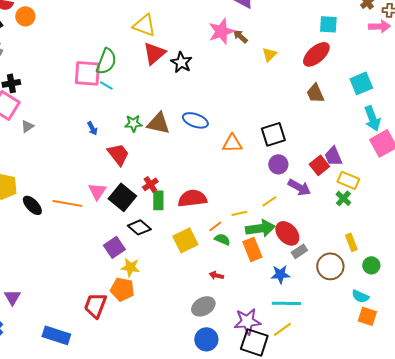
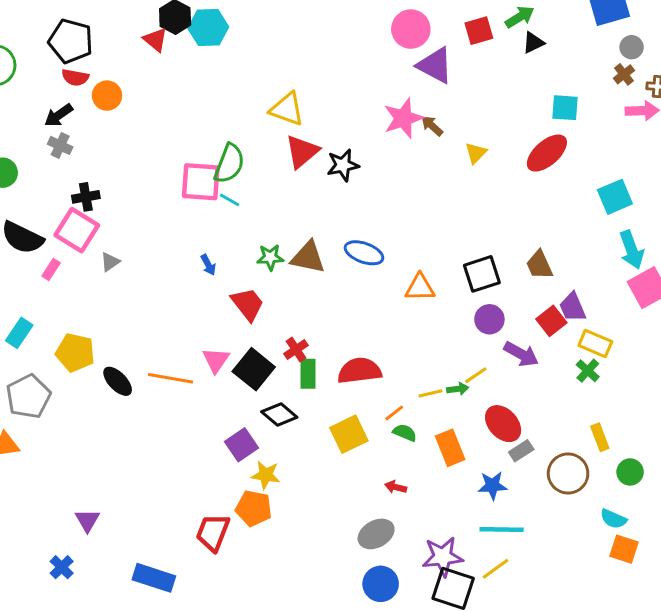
black star: (181, 62) -> (343, 165), turned 30
brown trapezoid: (315, 93) -> (539, 265), moved
green arrow: (260, 228) -> (458, 389), moved, size x0.5

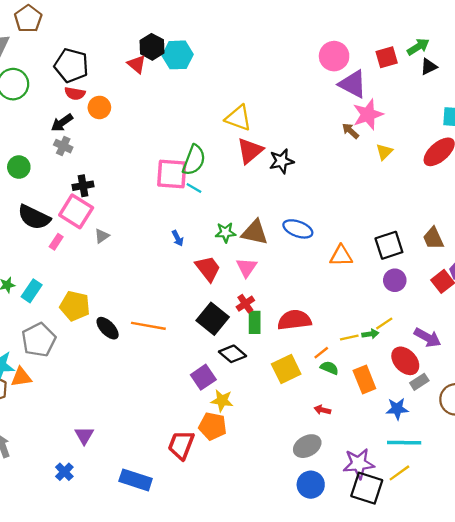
pink star: (403, 118) -> (368, 114), moved
purple arrow: (521, 354) -> (427, 337), moved
pink triangle: (216, 360) -> (246, 267), moved

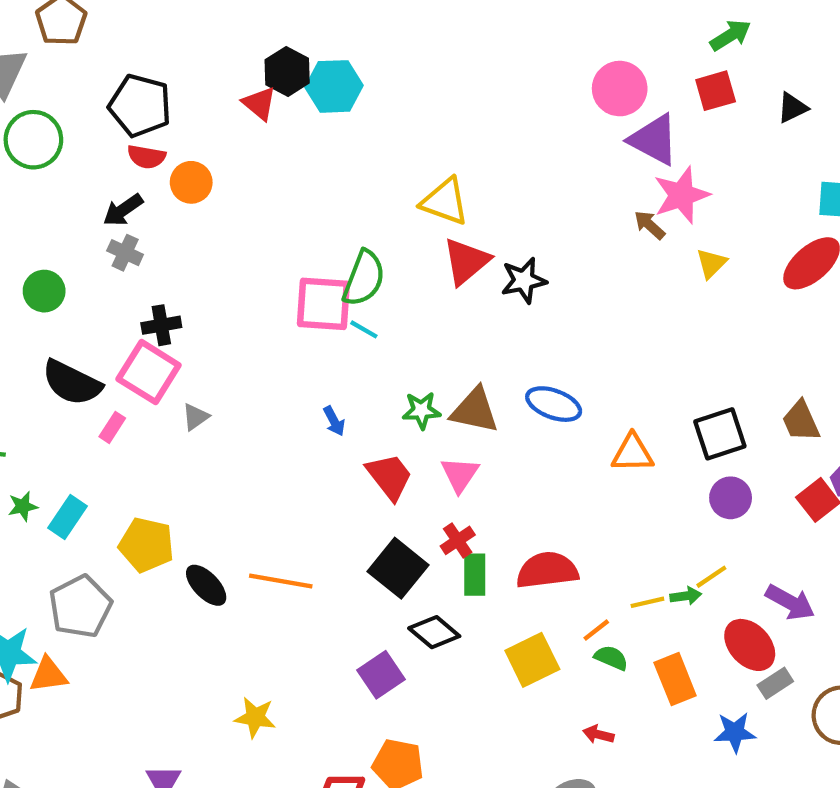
green arrow: (418, 47) -> (731, 35), moved
yellow star: (222, 401) -> (255, 717), moved

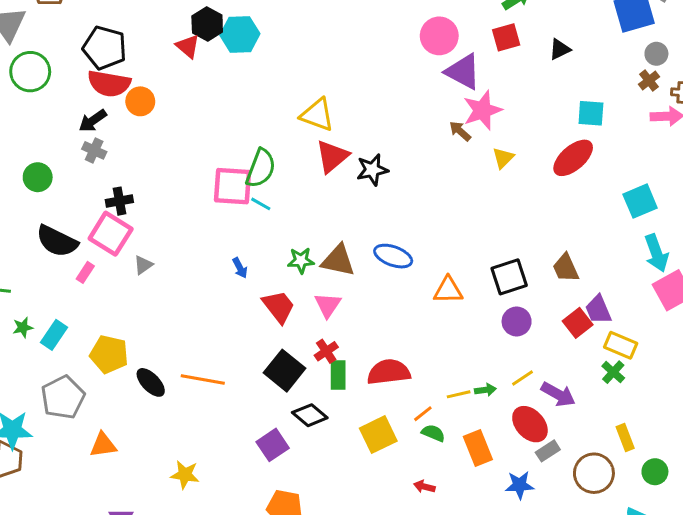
red semicircle: (146, 157) -> (109, 84), size x1.6
yellow line: (711, 577) -> (523, 378), moved
orange triangle: (48, 675) -> (103, 445), moved

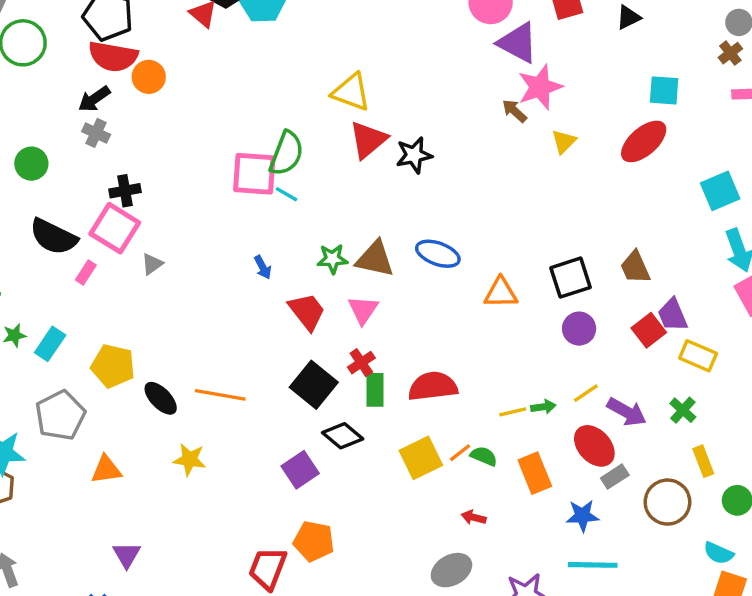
green cross: (613, 372) -> (683, 410), moved
orange line: (423, 414) -> (460, 453), moved
yellow star: (185, 475) -> (190, 460), moved

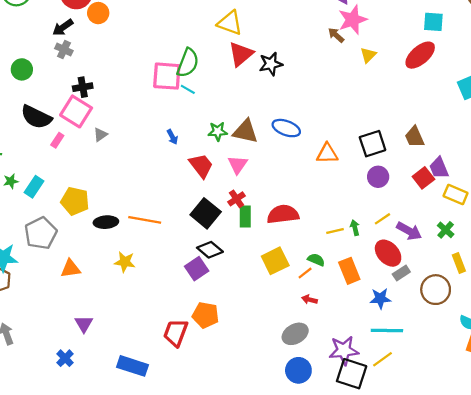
black ellipse: (161, 398) -> (106, 222), turned -50
green arrow: (543, 407) -> (355, 228), turned -96
black diamond: (343, 436) -> (210, 250), moved
orange line: (460, 453) -> (305, 273), moved

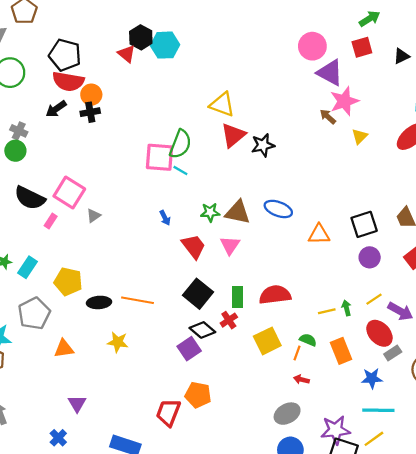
gray cross: (64, 50) -> (19, 131), moved
black cross: (83, 87) -> (90, 112), moved
red cross: (236, 199) -> (229, 320), moved
orange line: (305, 273) -> (297, 353), turned -32

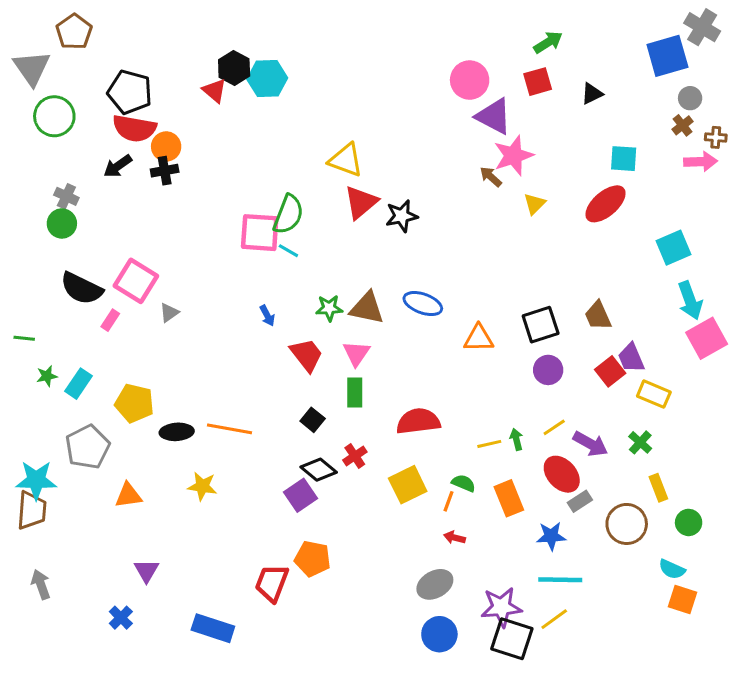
black square: (198, 294) -> (313, 420), size x0.6
green rectangle: (238, 297) -> (355, 393), moved

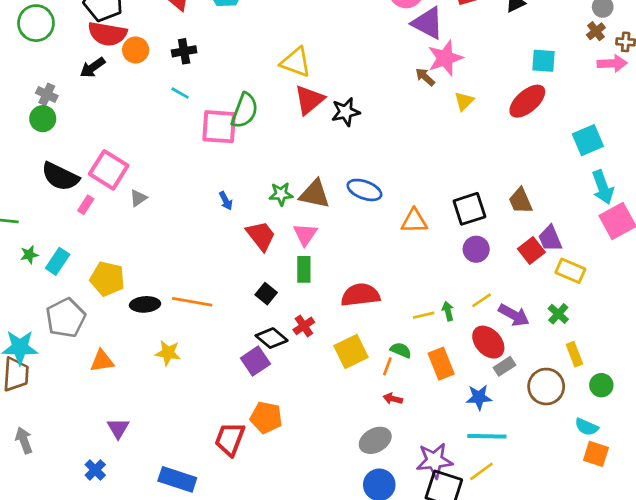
black cross: (165, 171) -> (184, 51), moved
cyan line: (288, 251) -> (180, 93), moved

